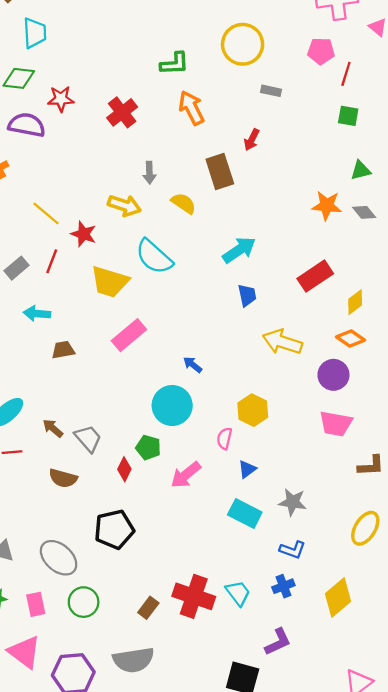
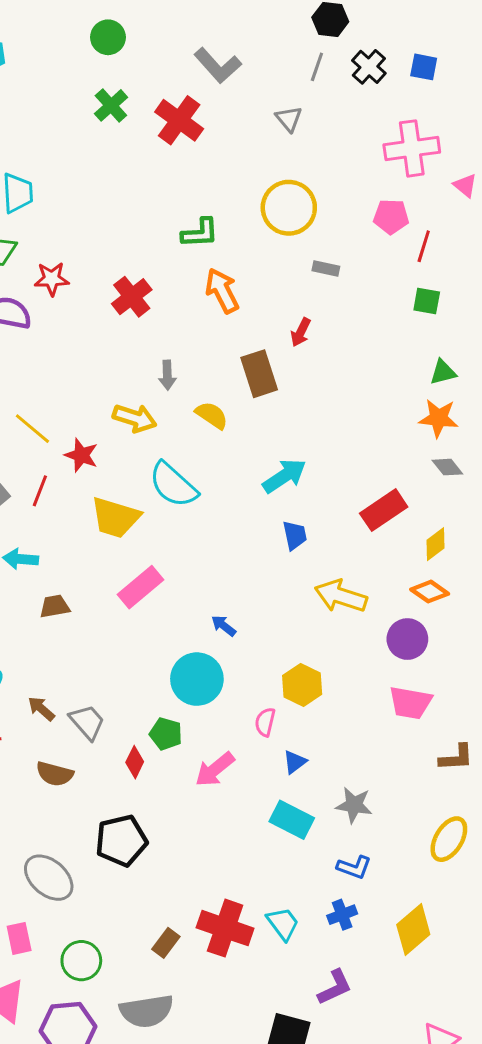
orange star: (327, 206) -> (439, 418), moved
gray diamond: (364, 212) -> (447, 467), moved
green circle: (84, 602) -> (81, 961), moved

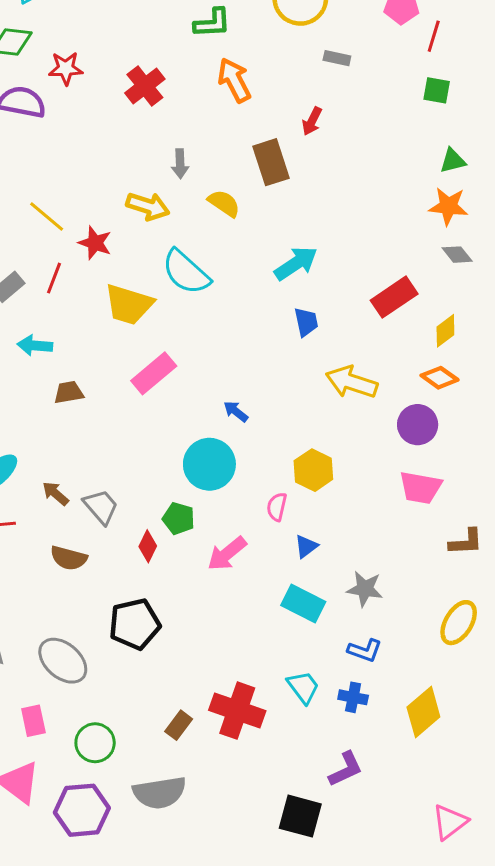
blue cross: (342, 915) -> (353, 697), turned 32
cyan trapezoid: (283, 924) -> (303, 687), moved

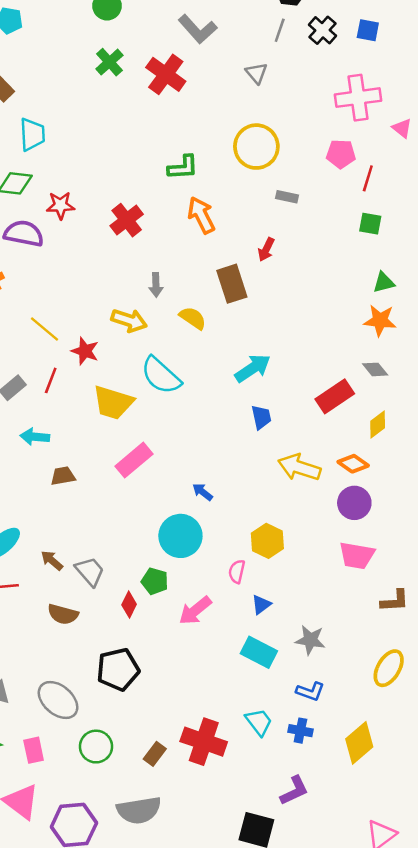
gray diamond: (457, 255) -> (375, 369), moved
orange diamond: (440, 378) -> (353, 464), moved
green circle: (95, 743) -> (96, 747), moved

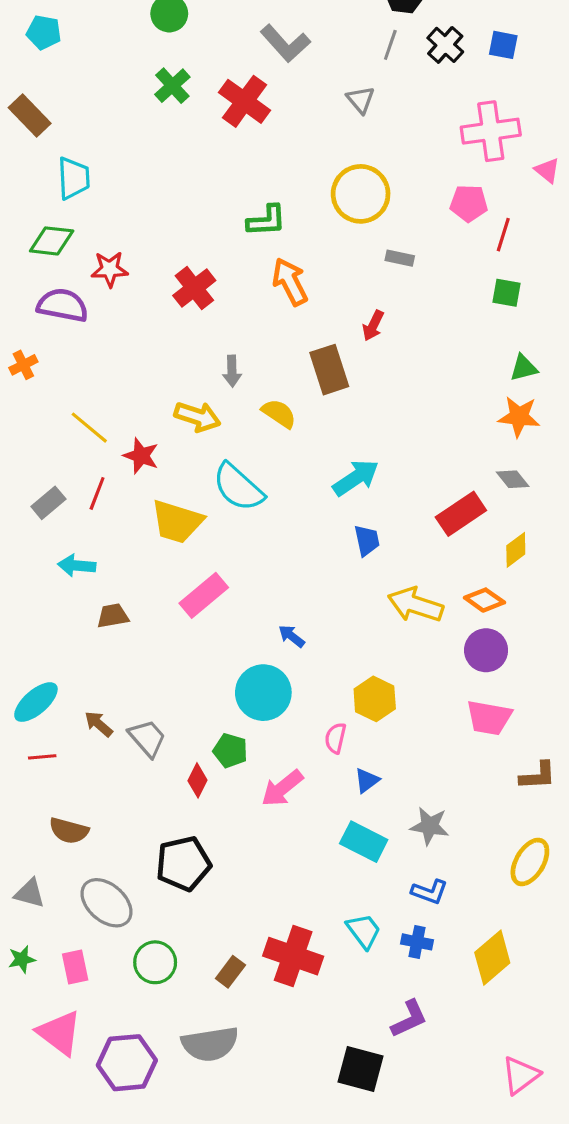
brown semicircle: (63, 614) -> (69, 831), moved

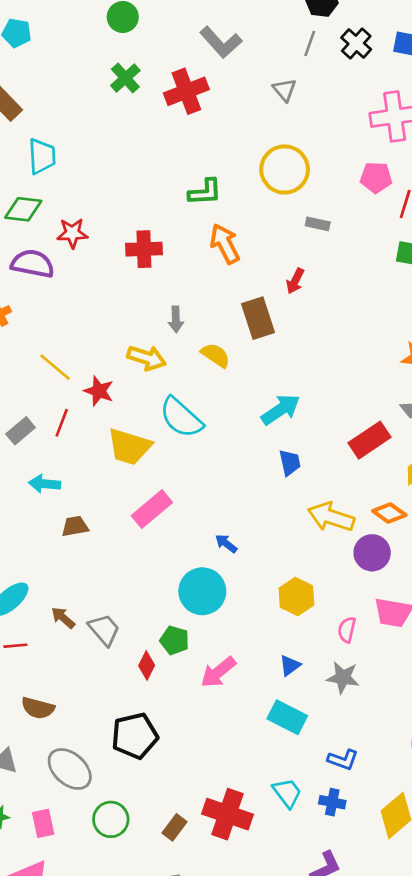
red cross: (245, 101) -> (186, 91), turned 33
red cross: (194, 288) -> (144, 249), turned 36
purple circle: (486, 650) -> (372, 553), moved
pink semicircle: (335, 738) -> (347, 630), moved
gray star: (430, 826) -> (343, 677), moved

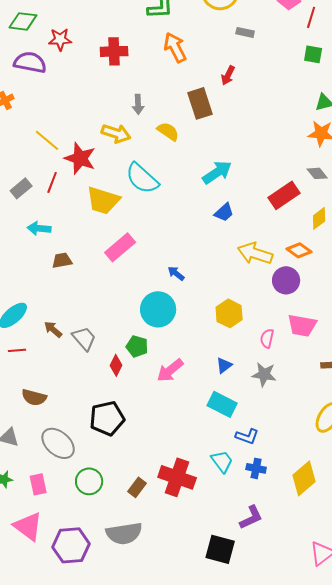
red star: (99, 391) -> (80, 158), size x1.4
blue trapezoid: (290, 463) -> (224, 212), turned 60
blue L-shape: (343, 760) -> (247, 436), moved

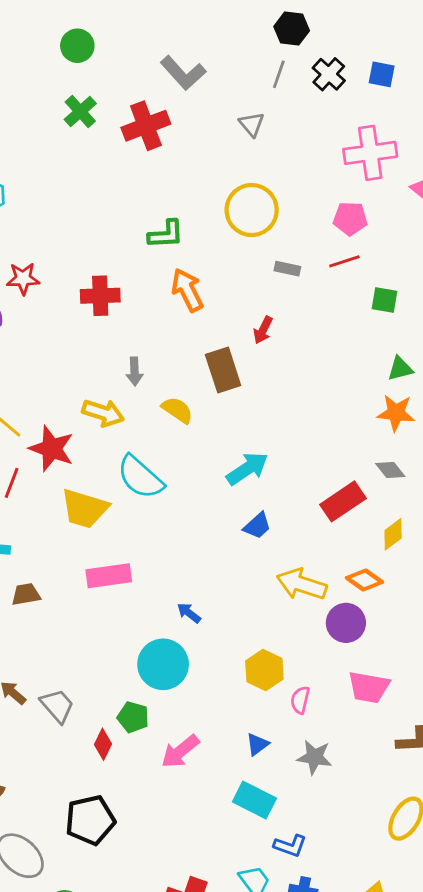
red line: (311, 17) -> (344, 261), moved, turned 55
pink rectangle: (120, 247) -> (109, 576), turned 32
pink semicircle: (267, 338) -> (300, 700), moved

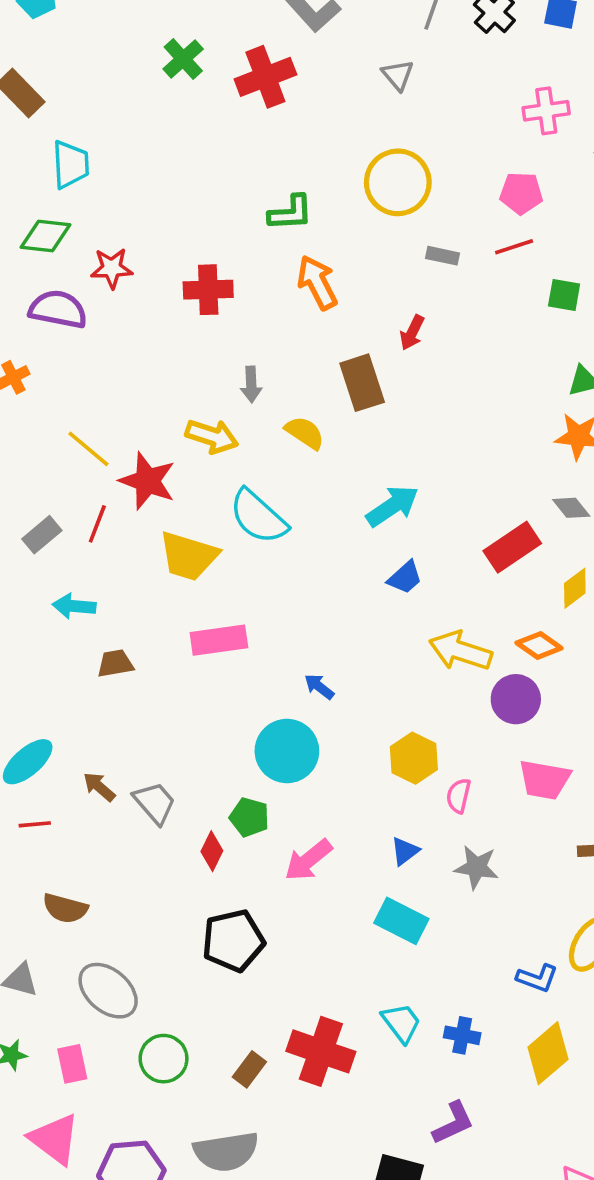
pink cross: (370, 153) -> (546, 111), size x0.7
black pentagon: (90, 820) -> (233, 941), moved
blue L-shape: (290, 846) -> (537, 978), moved

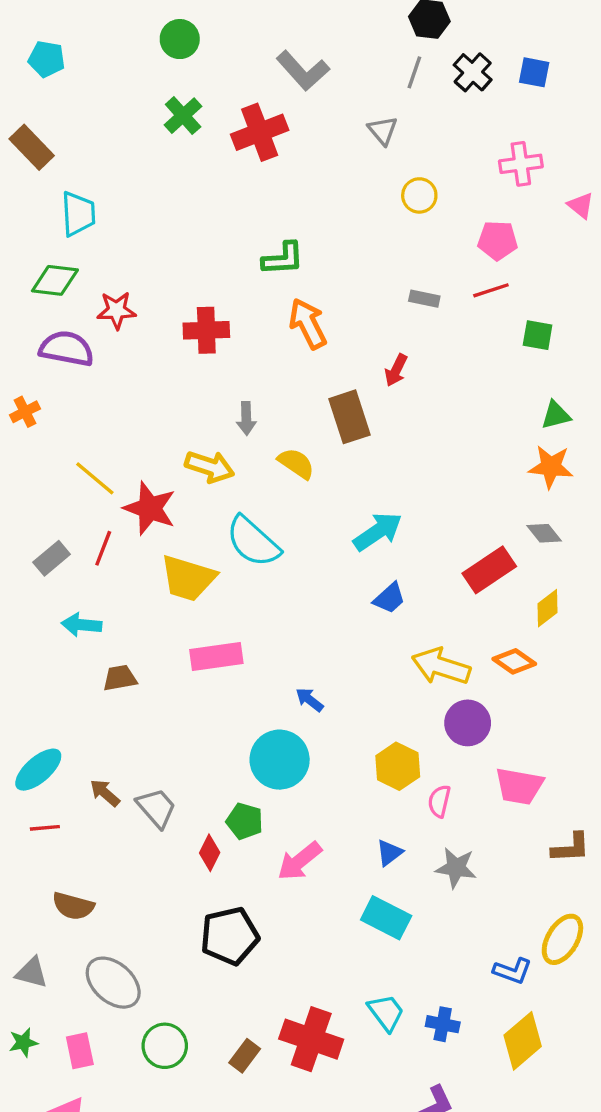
yellow circle: (398, 182) -> (419, 195), moved, size x0.6
purple circle: (516, 699) -> (468, 723), moved

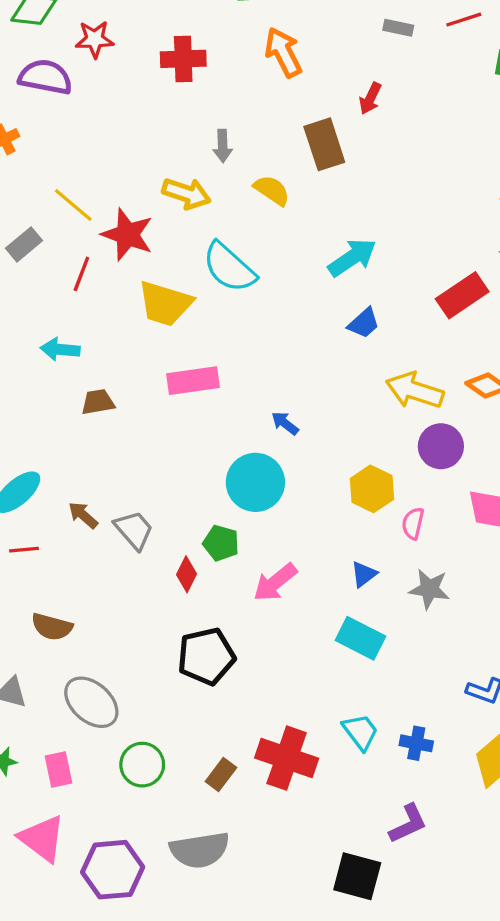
gray rectangle: (52, 558) -> (24, 244), moved

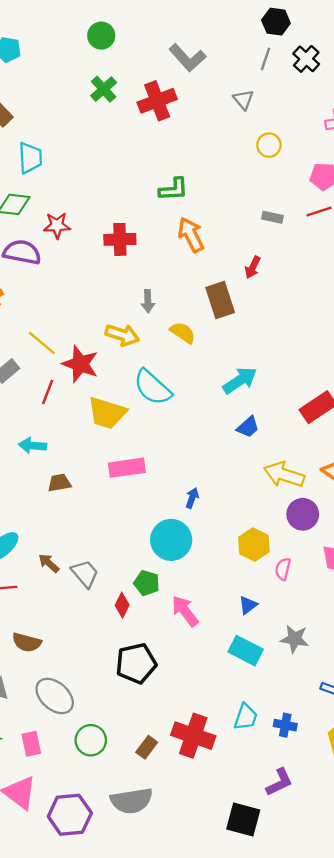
blue arrow: (285, 423) -> (192, 498), turned 72
pink arrow: (275, 582) -> (185, 611), turned 92
gray star: (429, 589) -> (295, 639), moved
cyan trapezoid: (360, 732) -> (246, 717), turned 56

